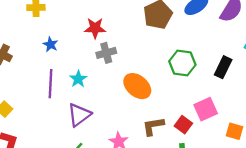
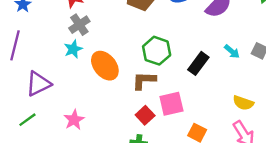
gray cross: (106, 53) -> (79, 25), turned -30
cyan star: (78, 79) -> (73, 49), moved
brown L-shape: (153, 126) -> (144, 80), moved

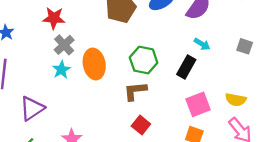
cyan arrow: (232, 51) -> (202, 44), moved
orange ellipse: (105, 66) -> (94, 64), moved, turned 36
pink square: (171, 104) -> (198, 104), moved

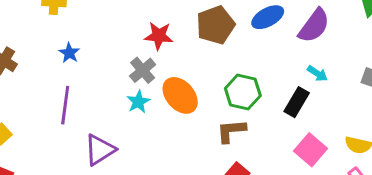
red star: (54, 18) -> (159, 36), moved
orange ellipse: (94, 64) -> (180, 95), turned -32
pink square: (198, 104) -> (310, 150), turned -30

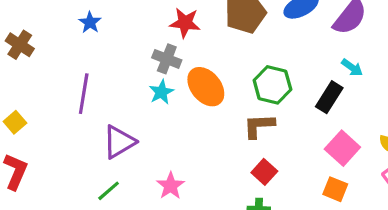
blue star: (69, 53) -> (90, 22), moved
gray cross: (143, 70) -> (167, 59), turned -30

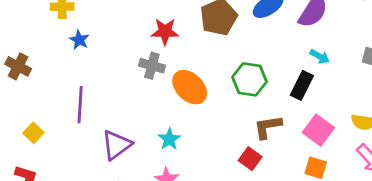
cyan star: (161, 92) -> (169, 139), moved
yellow square: (15, 122) -> (33, 133), moved
brown L-shape: (259, 126) -> (268, 127), moved

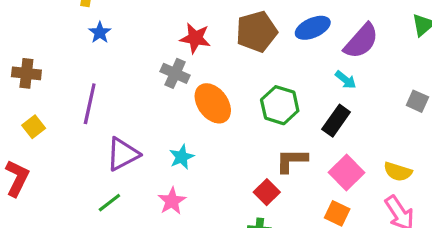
cyan arrow: (320, 56) -> (346, 80), moved
brown cross: (18, 66) -> (26, 73), moved, turned -30

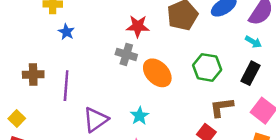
brown cross: (26, 73) -> (33, 74), moved
yellow square: (34, 127) -> (17, 119), moved

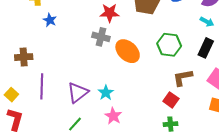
purple line: (66, 86) -> (42, 86), moved
cyan star: (140, 116) -> (106, 93), moved

